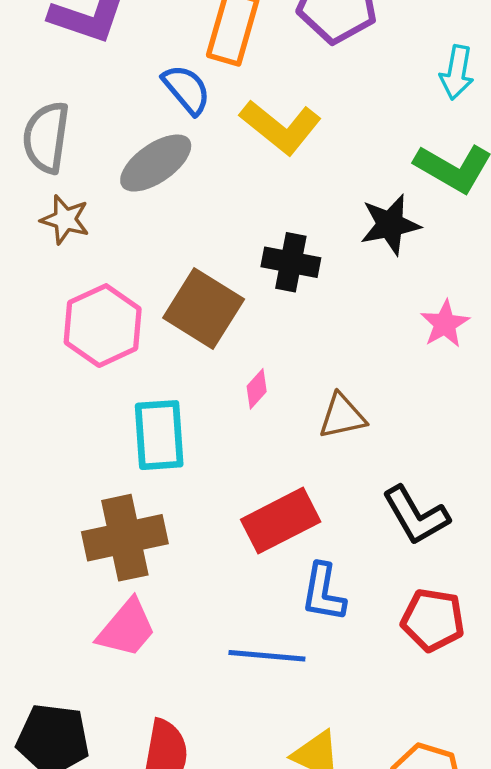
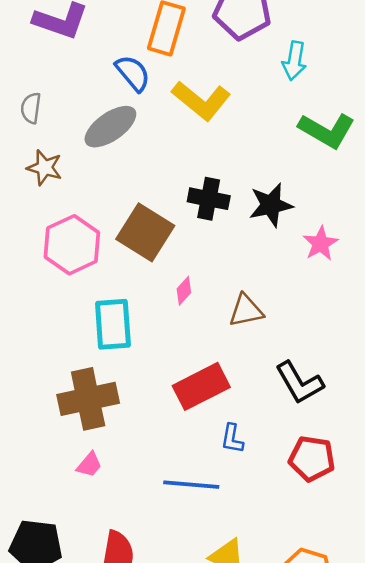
cyan arrow: (457, 72) -> (294, 61), moved
gray semicircle: (46, 137) -> (31, 108), size x0.6
black star: (390, 225) -> (271, 205), moved
blue L-shape: (323, 592) -> (232, 439), size x0.7
pink trapezoid: (127, 628) -> (89, 465), size x0.6

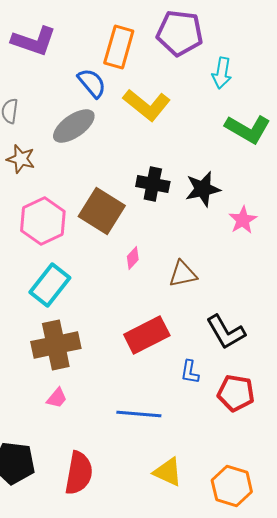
cyan rectangle: (113, 324) -> (50, 285), moved, turned 42
blue L-shape: (232, 439) -> (190, 372), moved

